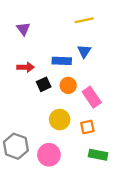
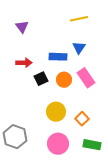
pink rectangle: (92, 97) -> (86, 78), moved
orange square: (87, 127) -> (82, 119), turned -32
pink circle: (49, 155) -> (58, 144), moved

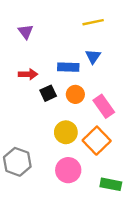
pink rectangle: (86, 78) -> (104, 106), moved
orange square: (82, 119) -> (97, 141), size x1.6
green rectangle: (92, 145) -> (111, 184), moved

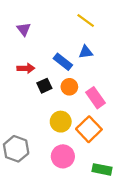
yellow line: (93, 22) -> (86, 20), turned 48
blue triangle: (93, 57) -> (86, 52), turned 48
blue rectangle: (68, 67) -> (63, 62), turned 36

